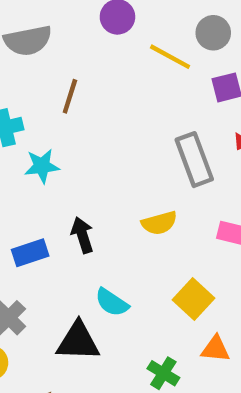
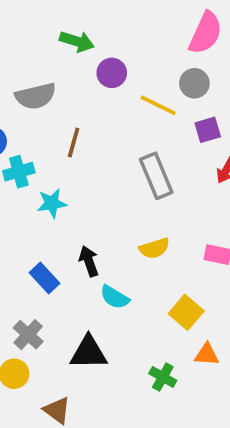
gray rectangle: (194, 160) -> (156, 176), moved
blue rectangle: (30, 253) -> (45, 278), turned 68
cyan semicircle: (112, 302) -> (115, 297), moved

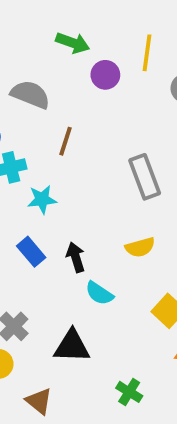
gray semicircle: (36, 96) -> (30, 94), turned -147
yellow line: (158, 105) -> (147, 53), moved, turned 69
blue rectangle: (45, 278) -> (31, 252), moved
green cross: (163, 377) -> (129, 392), moved

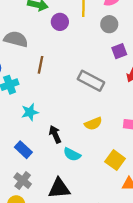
gray rectangle: (145, 177) -> (91, 81), turned -35
cyan star: (42, 199) -> (30, 112), moved
blue rectangle: (31, 252) -> (23, 150), moved

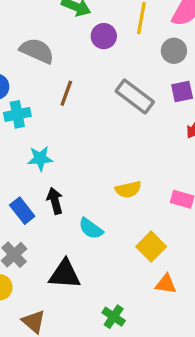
gray rectangle: (91, 81) -> (135, 96), moved
black arrow: (55, 134) -> (55, 201), moved

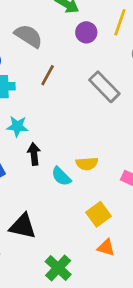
black arrow: (55, 201) -> (34, 154), moved
cyan semicircle: (91, 229) -> (61, 176), moved
green cross: (114, 317) -> (58, 268), size x1.4

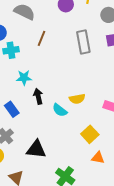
gray rectangle: (104, 87) -> (83, 42), turned 40

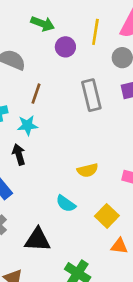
cyan star: (24, 78) -> (27, 125), moved
black arrow: (38, 96) -> (19, 154), moved
cyan semicircle: (60, 110) -> (66, 204), moved

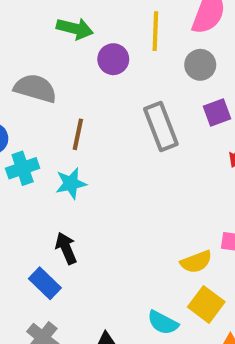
black arrow: (19, 154) -> (66, 248), moved
yellow semicircle: (88, 170) -> (196, 262), moved
cyan semicircle: (66, 204) -> (163, 323), moved

